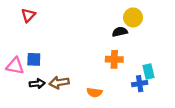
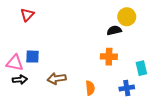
black arrow: (37, 84) -> (20, 80), moved
blue cross: (140, 84) -> (127, 88), moved
orange semicircle: (94, 92) -> (90, 88), turned -104

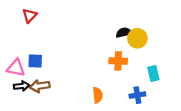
yellow circle: (127, 17) -> (137, 38), moved
brown arrow: (57, 79) -> (40, 86), moved

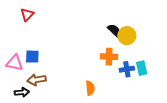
black semicircle: (124, 33) -> (114, 30), turned 56
black arrow: (22, 86) -> (22, 92), moved
blue cross: (137, 95) -> (127, 69), moved

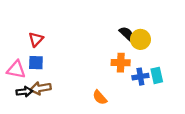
red triangle: (27, 15) -> (36, 39), moved
orange semicircle: (90, 88) -> (100, 97), turned 144
black arrow: (22, 92) -> (24, 92), moved

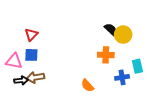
blue cross: (140, 77) -> (122, 77), moved

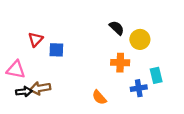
black semicircle: (111, 29) -> (117, 28), moved
blue square: (31, 55) -> (56, 50), moved

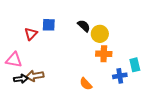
black semicircle: (117, 28) -> (84, 26), moved
yellow circle: (140, 39) -> (100, 34), moved
blue square: (56, 50) -> (49, 25), moved

